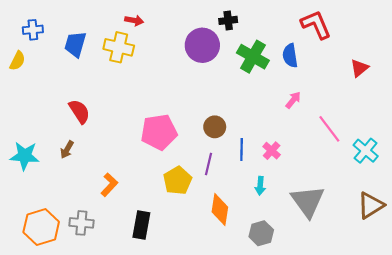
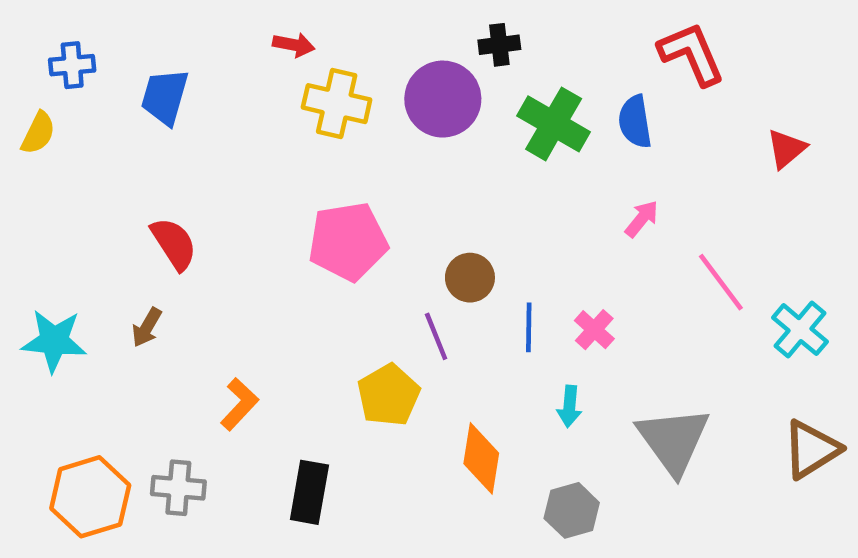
yellow cross: (119, 47) -> (337, 104), moved
pink pentagon: (159, 132) -> (348, 241), moved
purple line: (209, 164) -> (436, 336), moved, turned -35

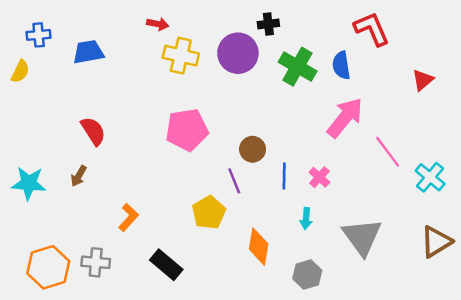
blue trapezoid: (165, 97) -> (88, 52), turned 64
pink arrow: (642, 219) -> (345, 118), size x2.0
black rectangle: (309, 492) -> (166, 265), turned -60

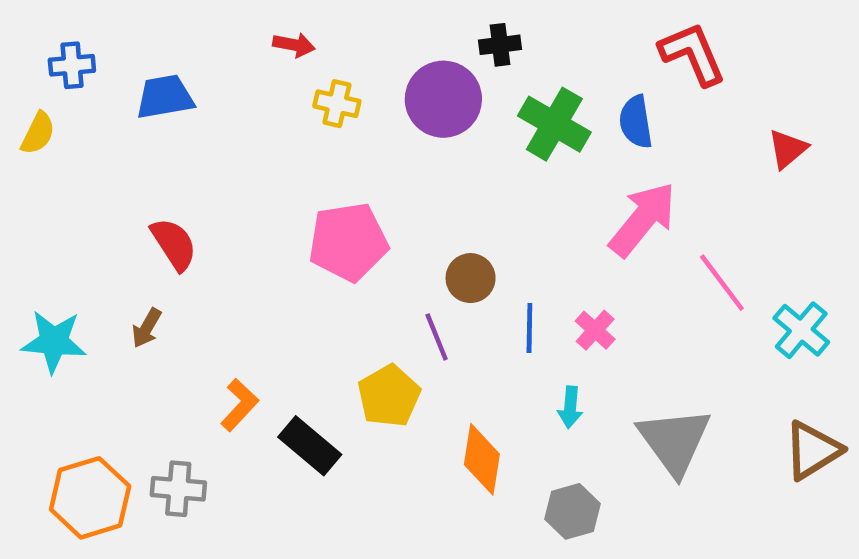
yellow cross: (181, 56) -> (337, 104), size x0.7
black rectangle: (166, 265) -> (310, 446), moved

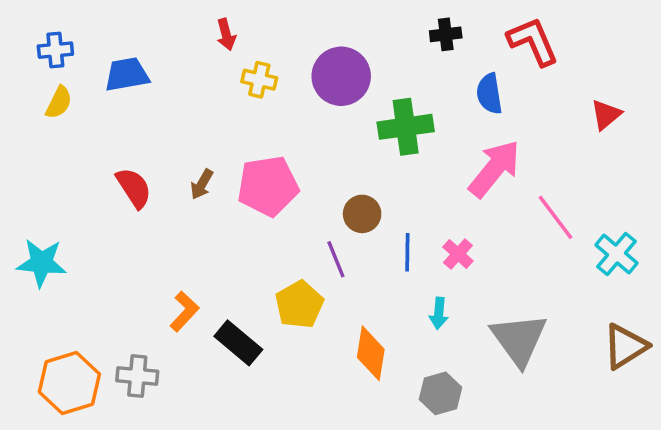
red arrow: (294, 45) -> (226, 34), turned 64
black cross: (500, 45) -> (446, 34), moved
green cross: (554, 124) -> (406, 127), moved, turned -38
yellow semicircle: (38, 133) -> (59, 102), moved
brown arrow: (147, 328) -> (202, 184), moved

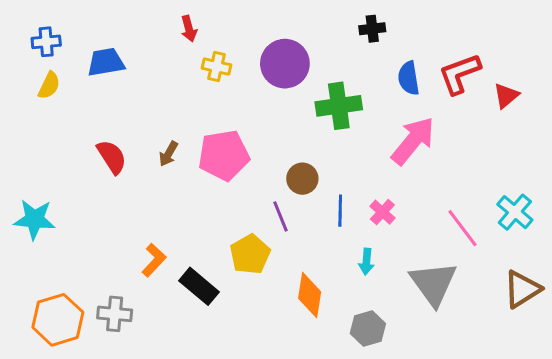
red L-shape: (533, 41) -> (460, 74), moved, turned -87
pink line: (556, 217) -> (462, 228), moved

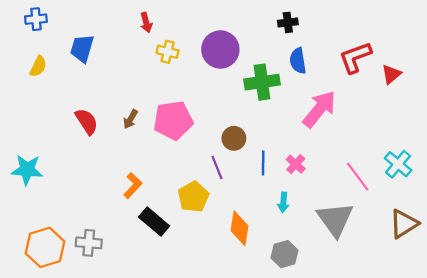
blue cross: (46, 42) -> (36, 19), moved
blue trapezoid: (106, 62) -> (82, 48), turned -64
blue semicircle: (409, 78) -> (298, 61), moved
orange L-shape: (154, 260) -> (133, 186), moved

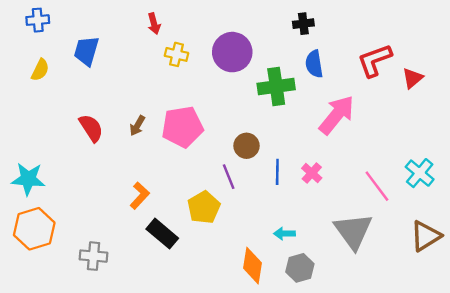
cyan arrow: (283, 202) -> (284, 234), moved, turned 84
orange diamond: (239, 228) -> (252, 266), moved
orange hexagon: (45, 247) -> (34, 229), moved

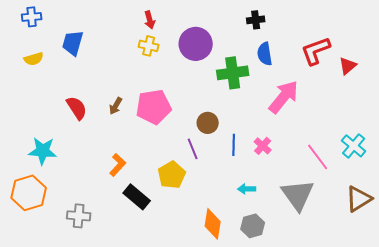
red arrow: (154, 24) -> (150, 20), moved
yellow semicircle: (40, 70) -> (34, 59), turned 48
cyan star: (28, 179) -> (43, 151), moved
cyan arrow: (284, 234) -> (247, 189), moved

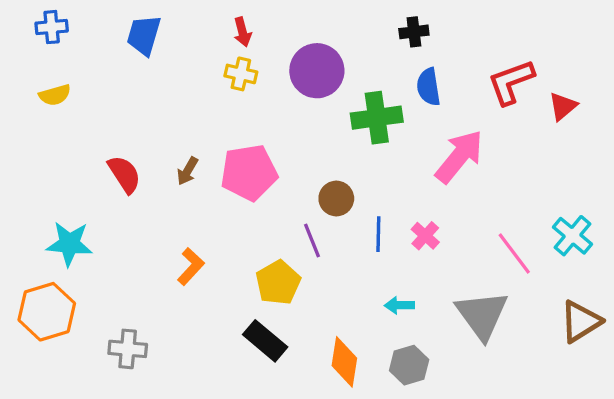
blue trapezoid: (73, 43) -> (144, 35), moved
black rectangle: (137, 197) -> (265, 341), moved

